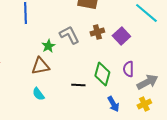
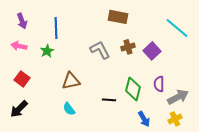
green star: (48, 46) -> (47, 51), moved

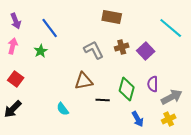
blue line: (56, 28) -> (50, 28), turned -35
pink arrow: (19, 46) -> (13, 46), turned 91
brown triangle: (71, 81) -> (84, 81), moved

